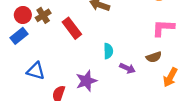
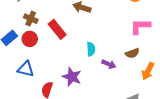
red circle: (23, 15) -> (30, 39), moved
brown cross: (43, 15) -> (31, 19), turned -32
purple star: (86, 81) -> (72, 77), turned -30

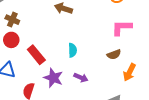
red rectangle: (57, 29) -> (36, 55), moved
purple arrow: (109, 64) -> (81, 78), moved

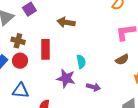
red rectangle: (36, 55) -> (45, 49), moved, turned 48
purple star: (53, 78) -> (66, 78), moved

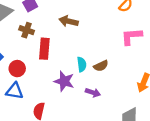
brown cross: (18, 41) -> (27, 30), moved
brown semicircle: (122, 60) -> (101, 66), moved
red circle: (20, 61) -> (17, 69), moved

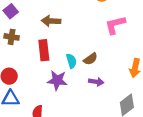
red rectangle: (44, 49) -> (44, 50), moved
purple arrow: (93, 93) -> (96, 82), moved

